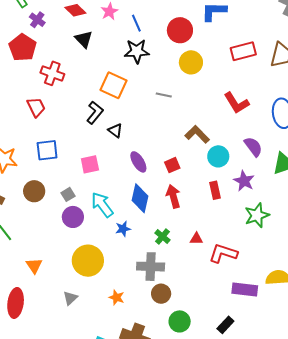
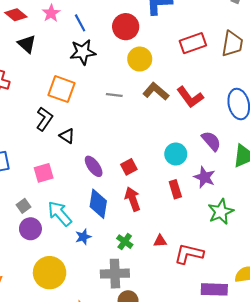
brown L-shape: (197, 134) -> (156, 91), moved

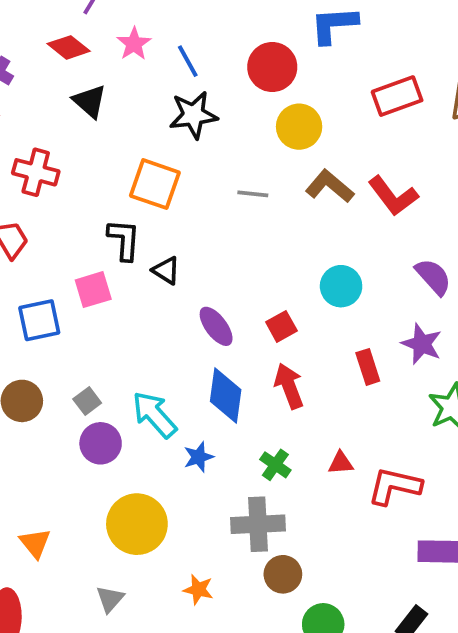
black L-shape: (44, 119) -> (124, 240), turned -30
cyan circle: (176, 154) -> (341, 286), moved
pink square: (44, 173) -> (93, 290), moved

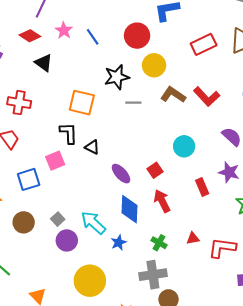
black star: (193, 115) -> (117, 77), moved

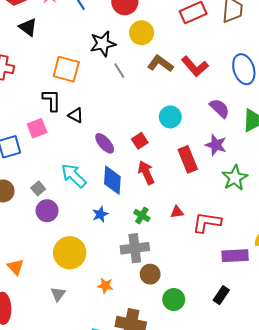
gray line: (133, 103) -> (119, 71), turned 56
red rectangle: (202, 187) -> (188, 159), size x1.4
cyan arrow: (93, 223) -> (74, 176), moved

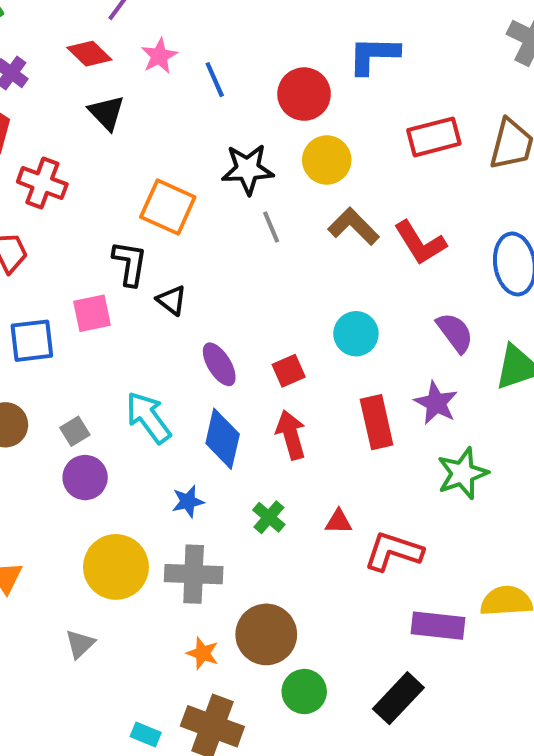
gray cross: (135, 248) -> (194, 574), moved
brown circle: (150, 274) -> (266, 634), size x1.5
orange star: (105, 286) -> (203, 653), moved
black rectangle: (221, 295) -> (398, 698), size x1.4

